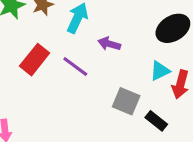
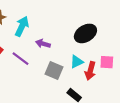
gray square: (126, 101) -> (54, 70), moved

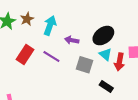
black ellipse: (85, 33) -> (103, 36), moved
cyan triangle: (77, 62) -> (106, 54), turned -48

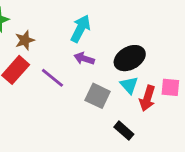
brown star: (27, 19) -> (25, 40), moved
cyan arrow: (50, 26) -> (81, 29), moved

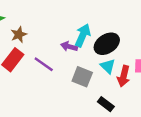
cyan arrow: (81, 29) -> (83, 35), moved

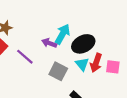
red arrow: (124, 76) -> (96, 63), moved

